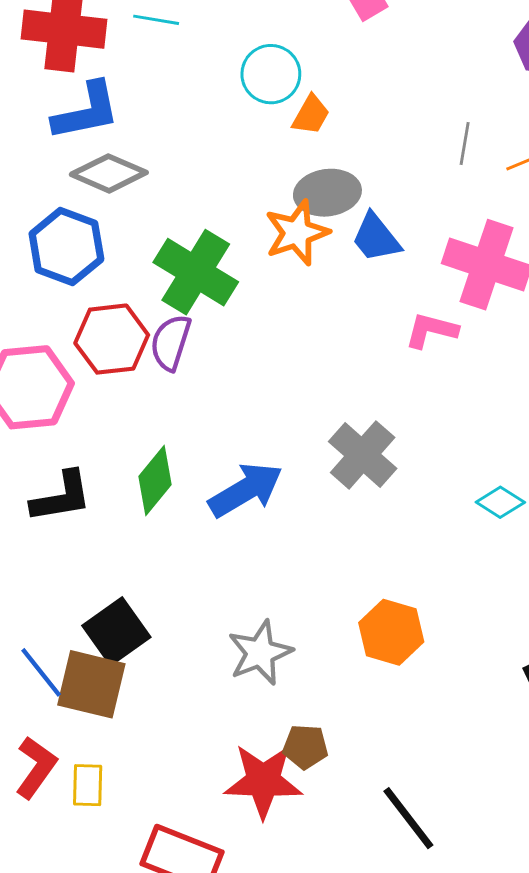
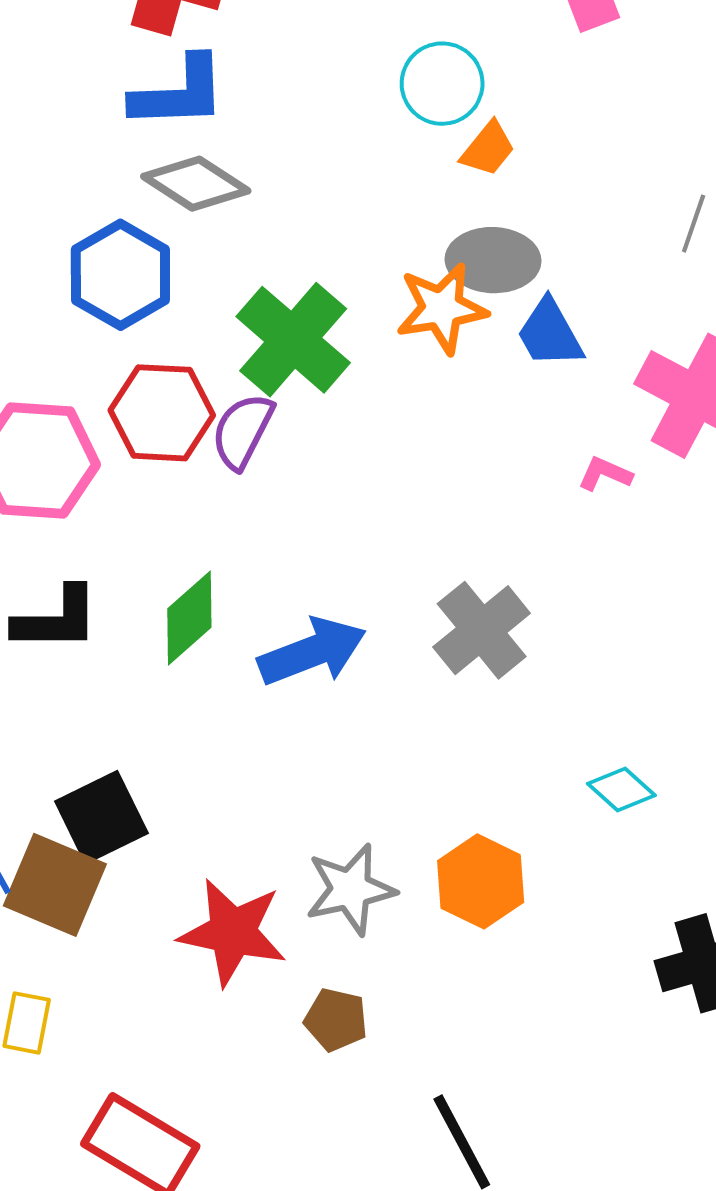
pink L-shape: (431, 330) -> (605, 474), size x0.7
cyan diamond: (500, 502) -> (621, 789), moved
gray star: (260, 653) -> (350, 889), moved
red star: (263, 781) -> (233, 932), moved

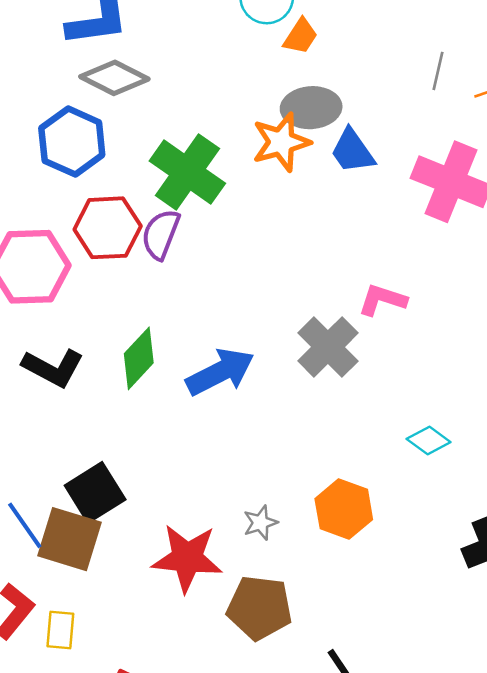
pink L-shape: (605, 474) -> (382, 300), moved, size x1.4
black L-shape: (56, 619) -> (53, 368), turned 34
gray star: (350, 889) -> (260, 523), size x0.6
brown pentagon: (336, 1020) -> (260, 608), size x1.6

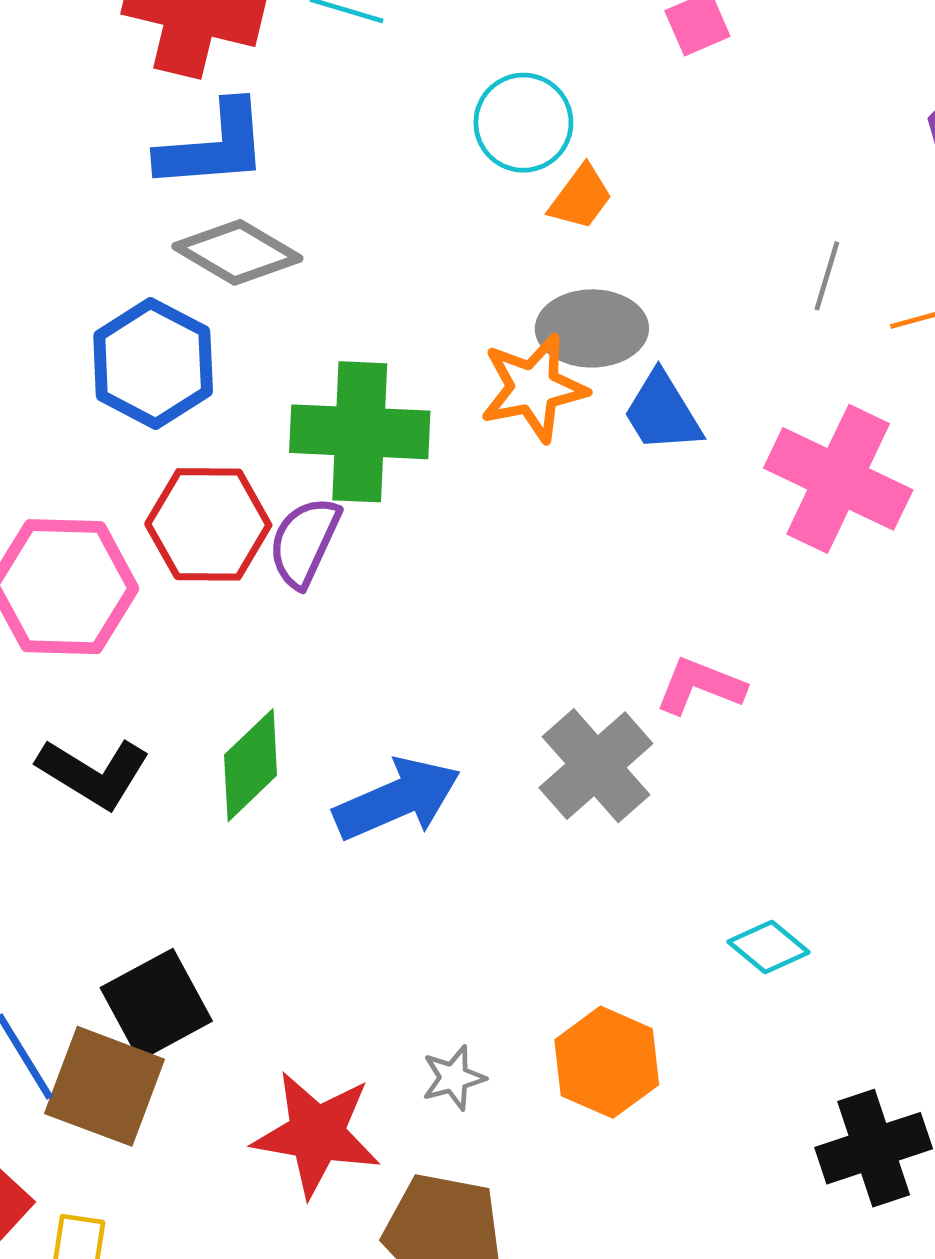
green cross: (187, 172) -> (360, 432), turned -36

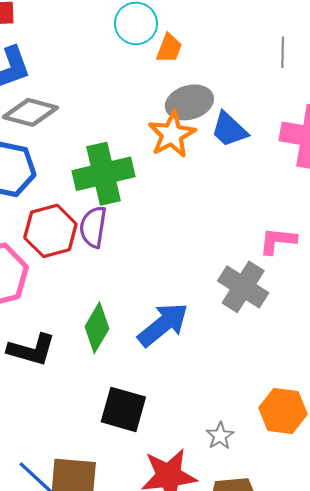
black square: (156, 1004) -> (123, 409), moved, turned -30

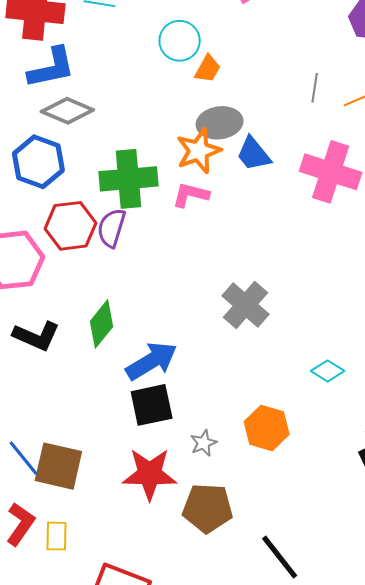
pink L-shape: (278, 241) -> (191, 195), moved
blue arrow: (163, 325) -> (152, 361), moved
black square: (123, 409) -> (152, 405), moved, turned -36

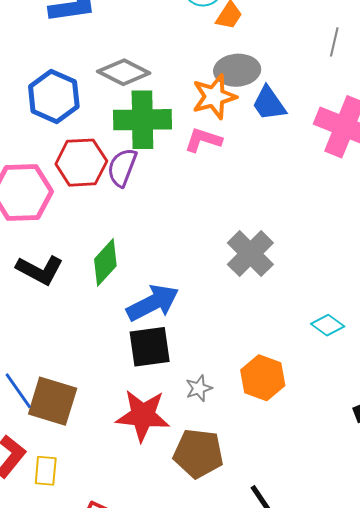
gray diamond: (67, 111) -> (124, 72), moved

